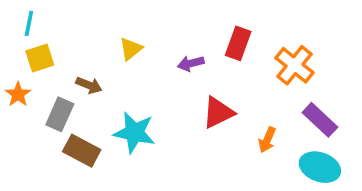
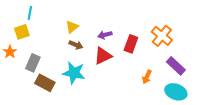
cyan line: (29, 23) -> (30, 13), moved
red rectangle: (238, 43) -> (131, 44), moved
brown arrow: (89, 85) -> (76, 45), moved
red triangle: (218, 113) -> (103, 56), moved

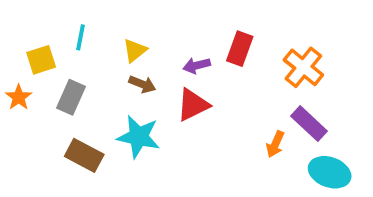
cyan line: (30, 13) -> (80, 37), moved
red rectangle: (131, 44) -> (240, 49), moved
gray rectangle: (33, 63) -> (71, 97), moved
purple rectangle: (176, 66) -> (309, 124), moved

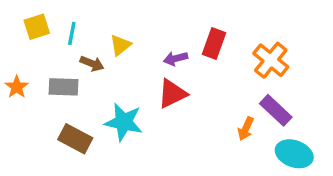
yellow square: (41, 60) -> (37, 27), moved
brown arrow: (142, 84) -> (92, 64), moved
gray rectangle: (71, 97) -> (64, 87), turned 68

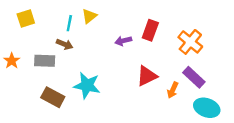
cyan line: (72, 33) -> (69, 23), moved
yellow triangle: (120, 45) -> (89, 16), moved
red triangle: (172, 94) -> (147, 76), moved

